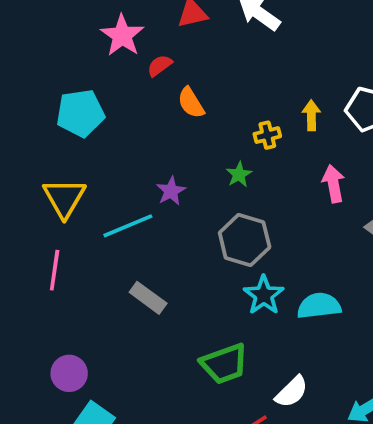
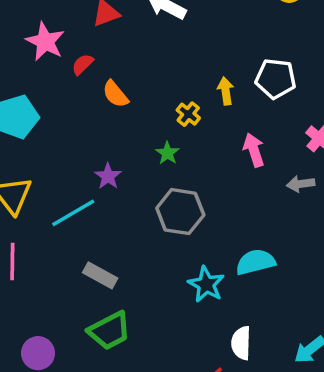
yellow cross: (267, 135) -> (188, 114), turned -30
cyan star: (264, 295) -> (206, 284), moved
green trapezoid: (224, 364) -> (109, 331), moved
white semicircle: (292, 392) -> (241, 343), turned 144

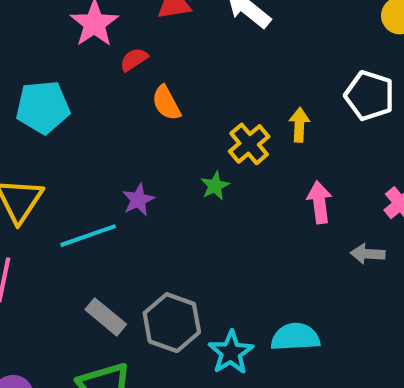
white pentagon: (276, 79) -> (370, 96), moved
yellow cross: (188, 114) -> (249, 144), size x1.4
gray hexagon: (180, 212) -> (172, 323), moved

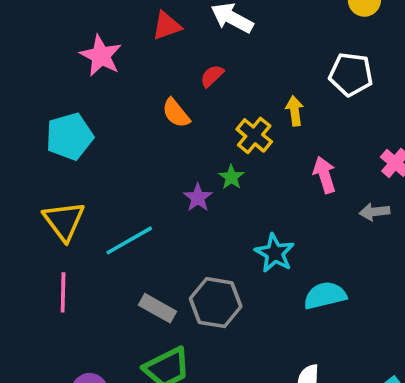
red semicircle: (134, 59) -> (212, 76), moved
purple star: (138, 200) -> (198, 198), moved
cyan star: (231, 352) -> (275, 253), moved

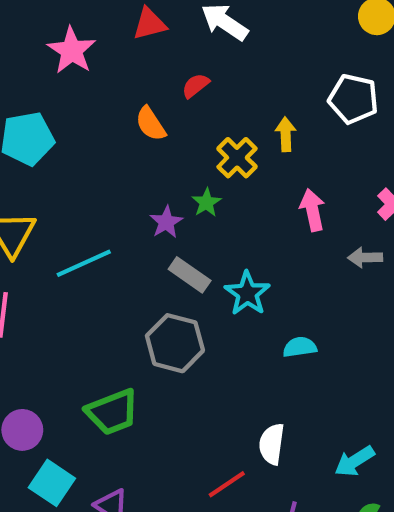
cyan semicircle: (325, 296) -> (300, 347), size x0.7
gray rectangle: (157, 308) -> (190, 275), moved

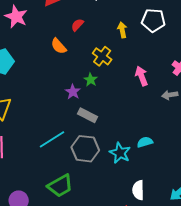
yellow arrow: (286, 134) -> (122, 30), moved
cyan line: (84, 263) -> (52, 139), moved
cyan star: (247, 293) -> (120, 153), moved

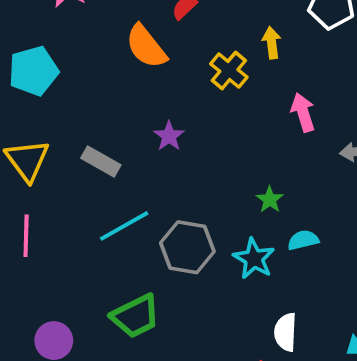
yellow arrow: (122, 30) -> (272, 43), moved
orange semicircle: (59, 46) -> (146, 47), size x1.4
green star: (91, 80) -> (270, 200), moved
gray rectangle: (88, 115) -> (101, 162), moved

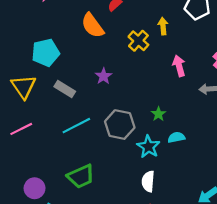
cyan pentagon: (33, 71) -> (46, 53), moved
pink line: (26, 236) -> (21, 129), turned 60
gray hexagon: (187, 247) -> (120, 125), moved
white semicircle: (286, 332) -> (148, 181), moved

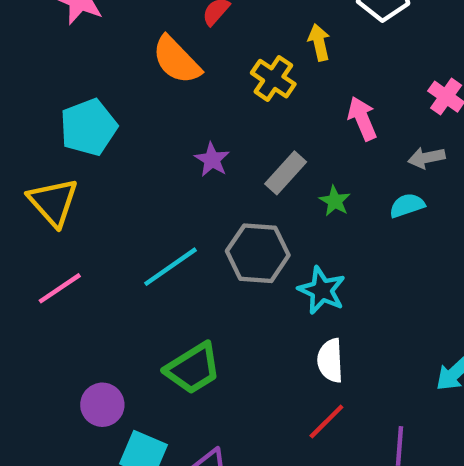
gray rectangle: (65, 89) -> (286, 173), moved, turned -72
green star: (158, 114) -> (335, 201), moved
cyan semicircle: (176, 137) -> (407, 205), moved

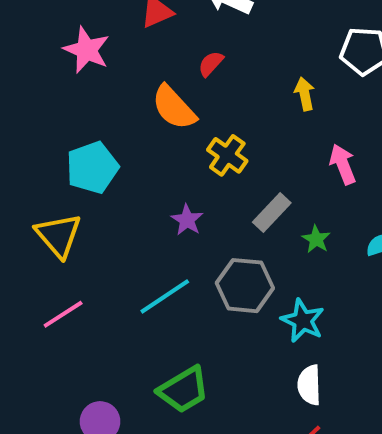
yellow cross: (273, 79) -> (227, 155), moved
purple star: (212, 160) -> (187, 220), moved

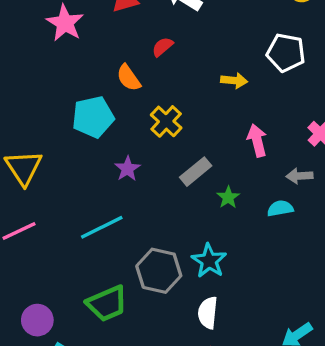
yellow arrow: (305, 94) -> (234, 80), turned 100
orange semicircle: (174, 107) -> (129, 78), size x0.7
cyan pentagon: (92, 167) -> (93, 117), moved
gray hexagon: (245, 286) -> (159, 271), moved

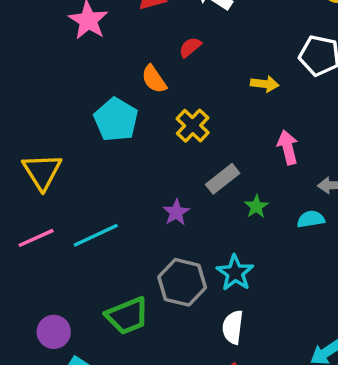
cyan pentagon: (93, 117) -> (116, 120), turned -30
purple star: (127, 169) -> (176, 212), moved
cyan line: (102, 227) -> (96, 235), moved

